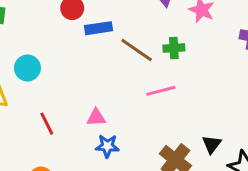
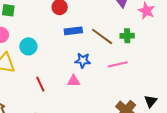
blue rectangle: (98, 28) -> (73, 31), moved
blue star: (107, 146) -> (83, 60), moved

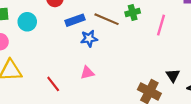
cyan circle: (28, 46) -> (27, 22), moved
blue star: (83, 60) -> (89, 38), moved
pink line: (118, 64) -> (161, 25), moved, turned -48

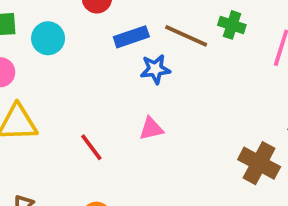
green cross: (133, 12) -> (232, 25), turned 32

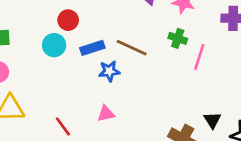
green cross: (232, 25) -> (178, 38), moved
cyan circle: (48, 38) -> (54, 45), moved

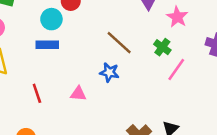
blue rectangle: (92, 48) -> (47, 45), moved
blue star: (109, 71) -> (109, 72), moved

